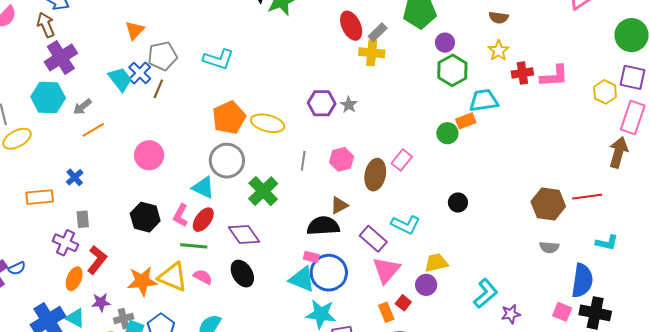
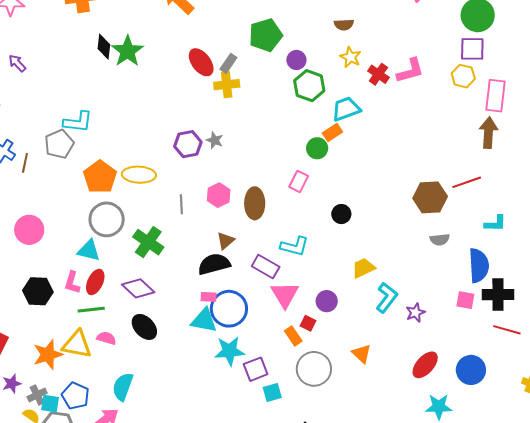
gray pentagon: (162, 56) -> (59, 144), moved
red cross: (522, 73) -> (378, 74), turned -35
purple square: (633, 77) -> (472, 49), moved
pink rectangle: (402, 160) -> (299, 181), moved
yellow trapezoid: (436, 263) -> (363, 268), moved

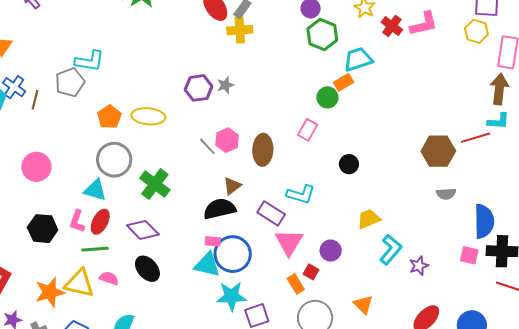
gray star: (215, 140) -> (225, 85), turned 30
orange pentagon: (100, 177) -> (109, 117), size x0.7
gray line: (181, 204) -> (207, 146), moved, turned -42
cyan L-shape: (495, 223) -> (498, 121), moved

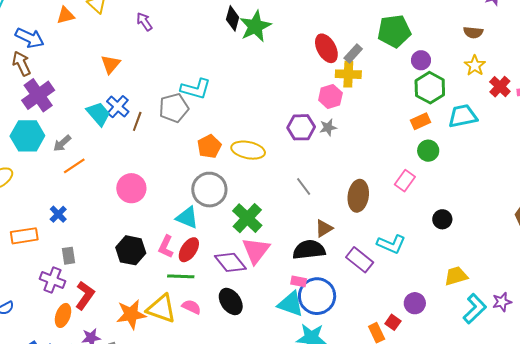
orange rectangle: (344, 82) -> (420, 121), moved
pink hexagon: (227, 140) -> (330, 96), moved
pink triangle: (289, 242) -> (256, 251), moved
purple star: (419, 266) -> (502, 302), moved

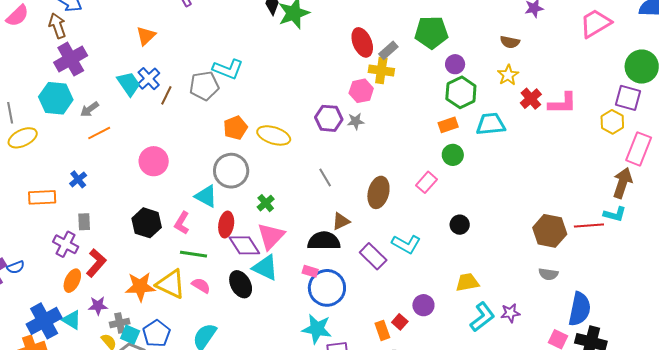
green cross: (247, 218) -> (266, 203), size x0.6
red ellipse: (189, 250) -> (226, 225), moved, turned -30
cyan triangle: (291, 304) -> (265, 268), moved

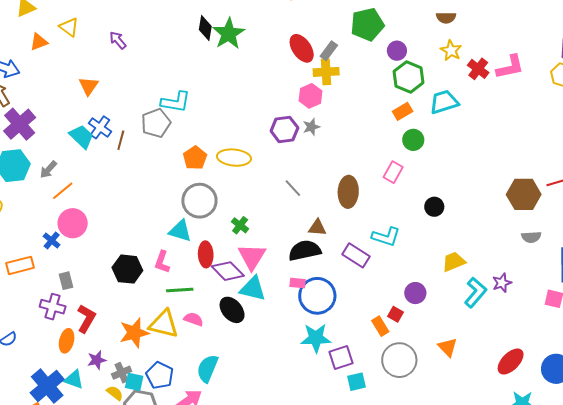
pink circle: (154, 161) -> (73, 223), moved
brown triangle: (341, 221) -> (317, 228), turned 42

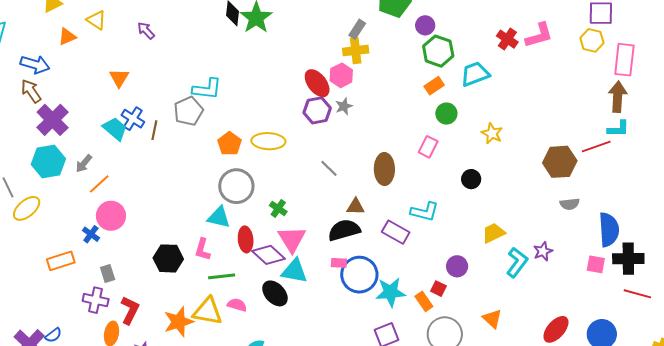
red ellipse: (302, 48) -> (317, 83), moved
yellow star: (451, 50) -> (492, 133), moved
cyan star: (316, 338) -> (391, 292), moved

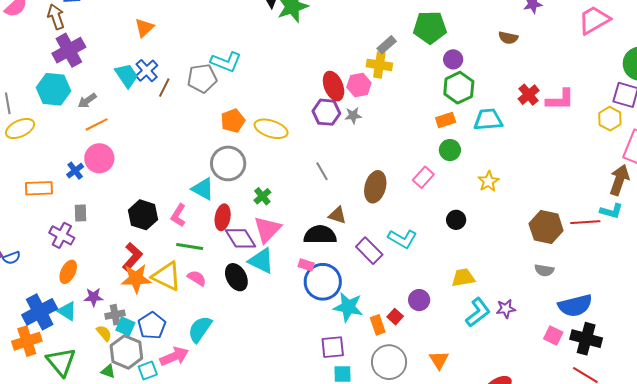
blue semicircle: (609, 230) -> (575, 306), turned 64
red L-shape: (130, 310) -> (132, 257), moved

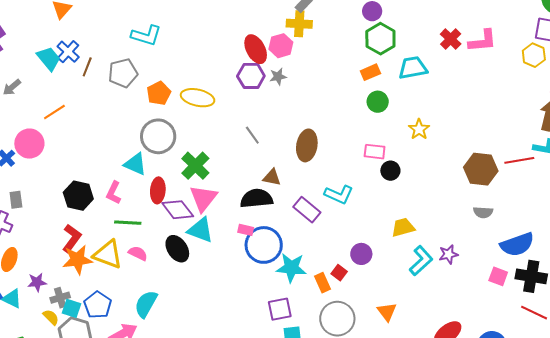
gray pentagon: (202, 78) -> (123, 73), moved
orange line: (97, 124) -> (54, 112), moved
pink rectangle: (423, 177) -> (375, 152), moved, turned 60
green cross: (262, 196) -> (195, 166), size x1.6

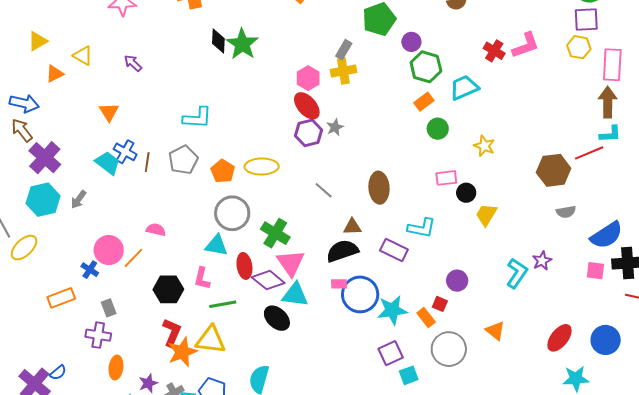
pink hexagon: (281, 46) -> (308, 78), moved
orange line: (54, 112) -> (133, 258), moved
yellow trapezoid: (403, 227) -> (486, 215), moved, turned -30
pink semicircle: (138, 253) -> (156, 230), moved

